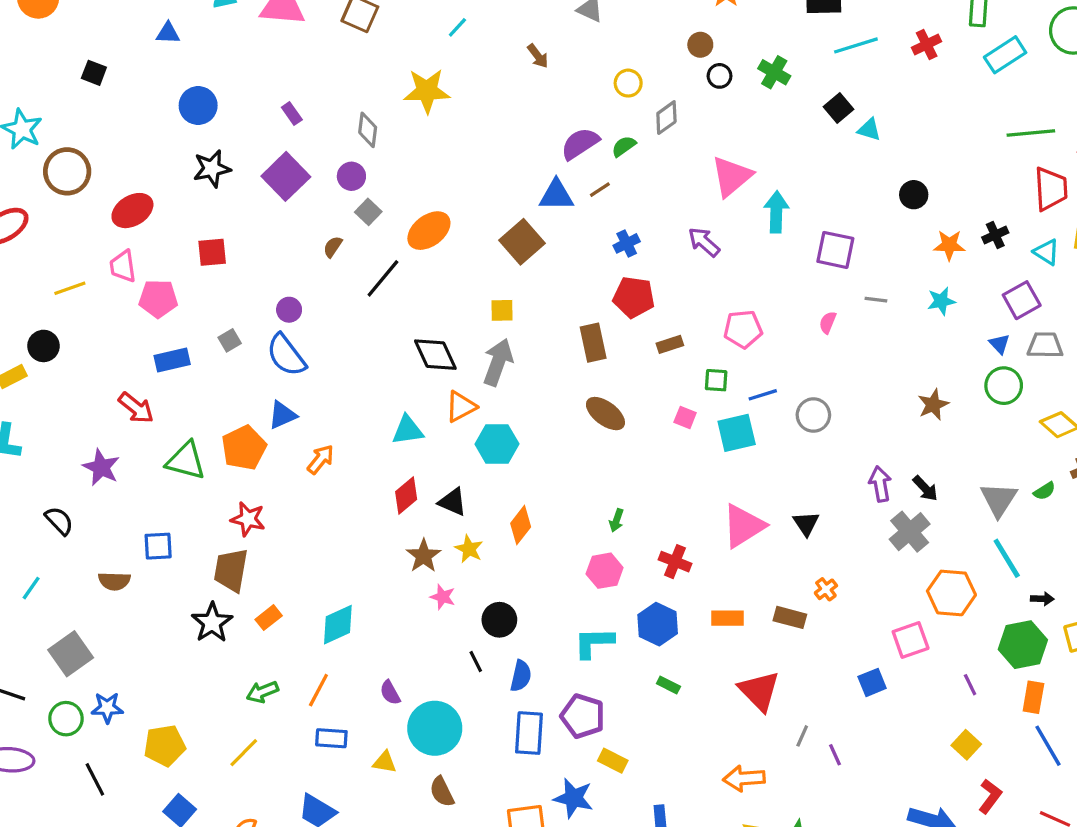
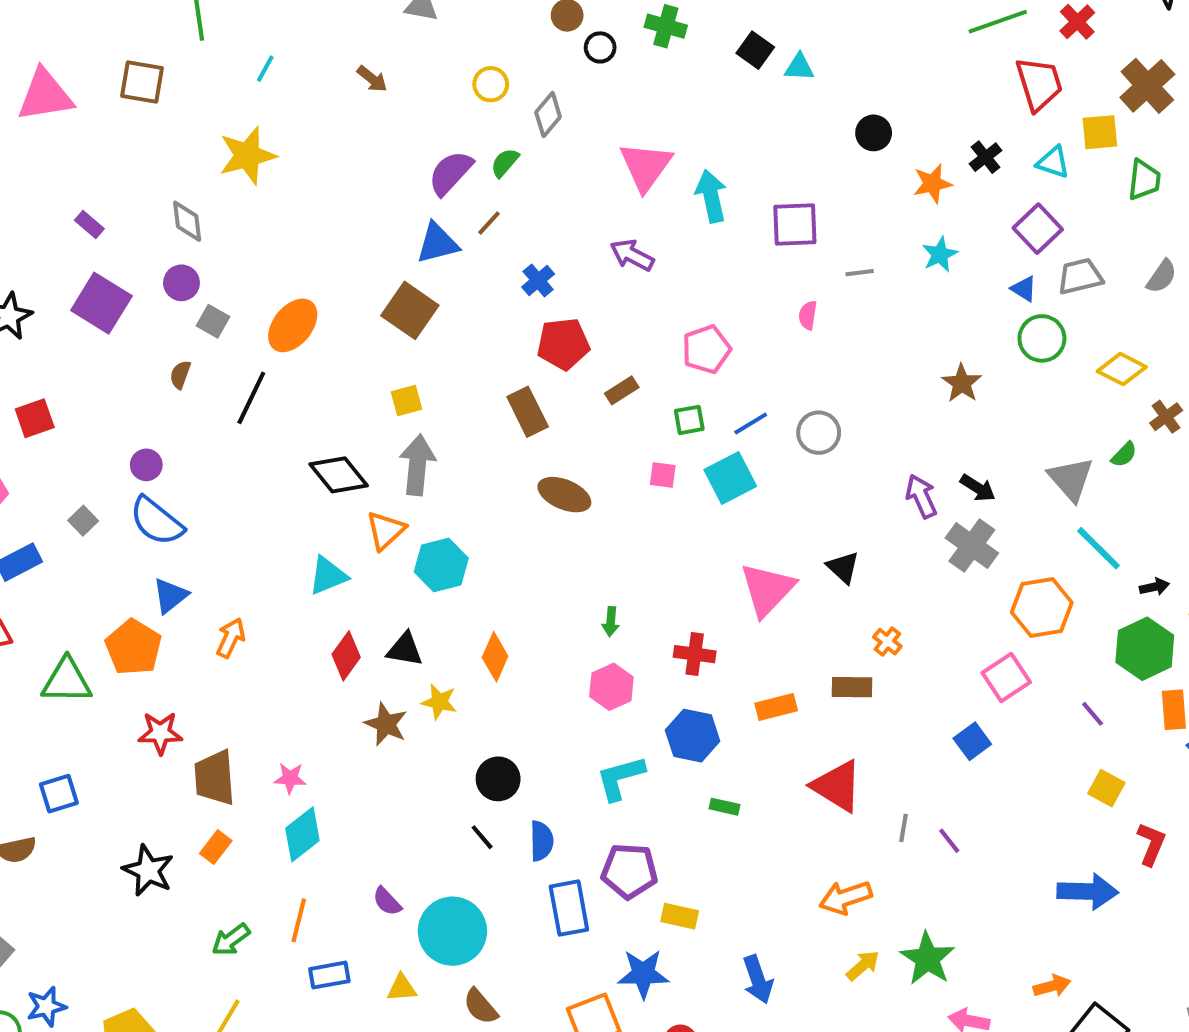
brown trapezoid: (231, 570) -> (215, 778), moved
pink star: (443, 597) -> (290, 778), moved

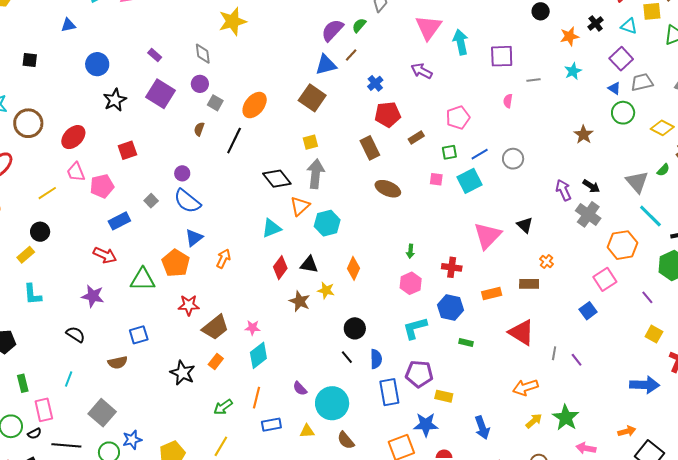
brown trapezoid: (215, 778) -> (215, 327), turned -124

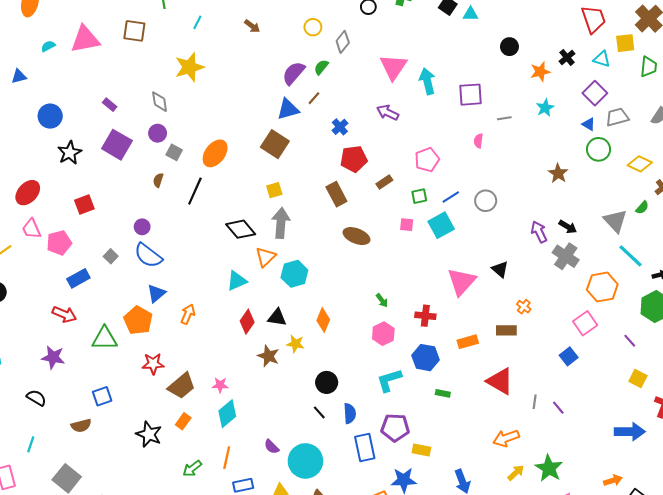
green arrow: (410, 251) -> (382, 300), turned -40

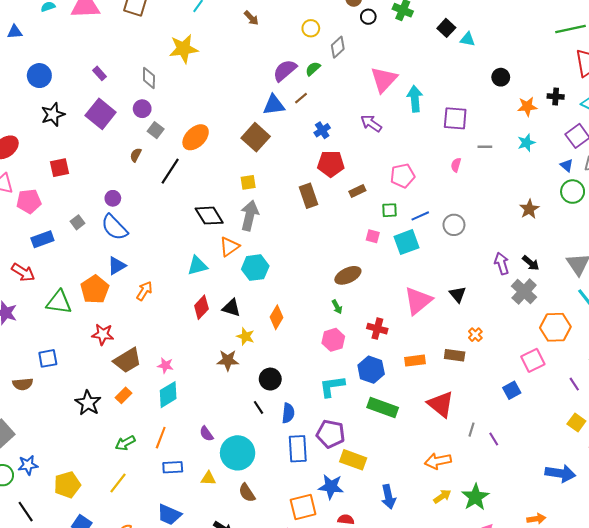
black cross: (567, 57) -> (556, 97), turned 35
brown ellipse: (356, 236) -> (348, 275), moved, turned -55
brown star: (268, 356) -> (228, 360), moved, turned -30
green rectangle: (443, 393) -> (383, 408), size x2.0
yellow rectangle: (421, 450) -> (353, 460), size x1.4

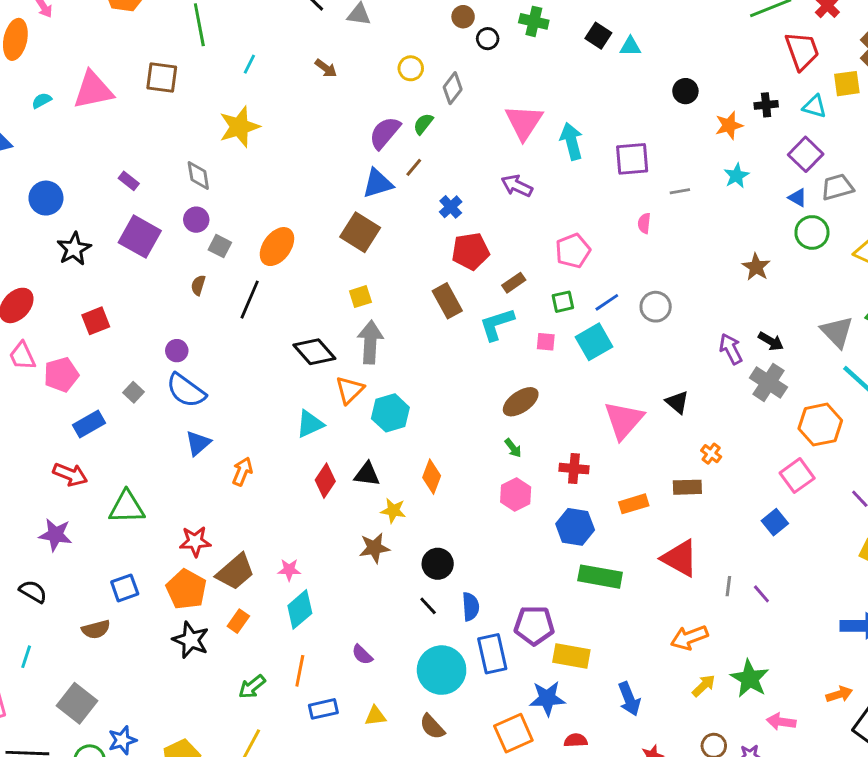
orange pentagon: (95, 289) -> (186, 589), moved
cyan L-shape: (332, 386) -> (497, 324), moved
cyan circle: (238, 453) -> (442, 670), moved

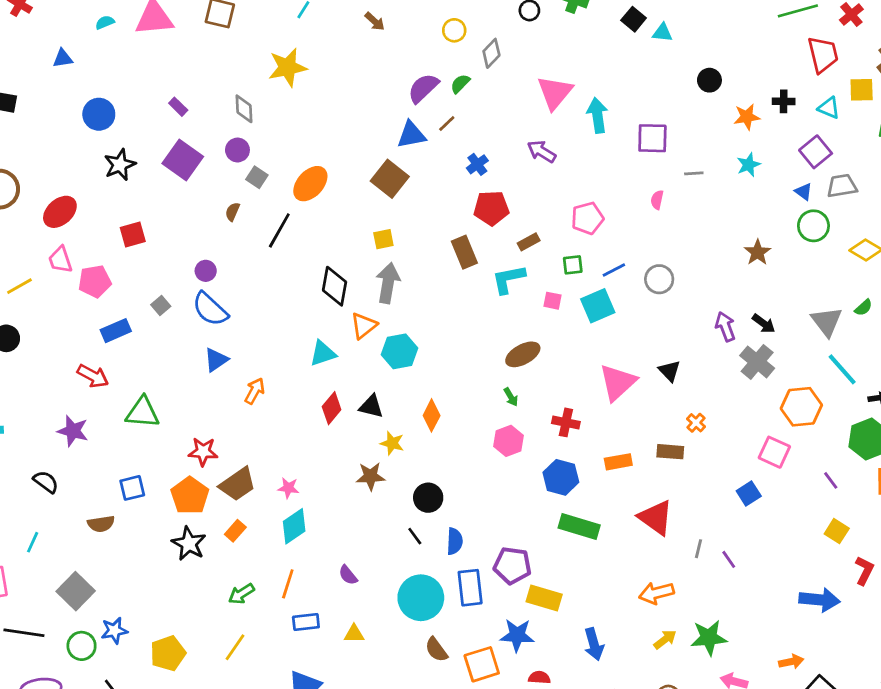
black diamond: (314, 352) -> (335, 286), turned 45
pink square: (797, 476) -> (774, 452), turned -36
green star: (750, 679) -> (709, 638), turned 30
brown semicircle: (432, 727) -> (436, 650), moved

